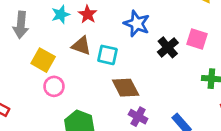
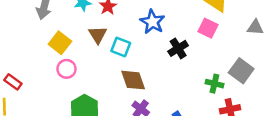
pink square: (197, 39) -> (208, 28), moved
brown triangle: (81, 46) -> (98, 35), turned 30

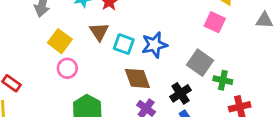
blue star: (152, 22) -> (154, 45), moved, turned 30
black cross: (178, 48) -> (181, 93), moved
gray square: (241, 71) -> (200, 63), moved

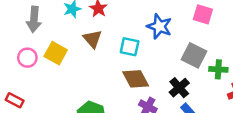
cyan square: (124, 44) -> (130, 47), moved
blue star: (154, 45) -> (159, 26), moved, turned -30
pink circle: (67, 68) -> (27, 58), moved

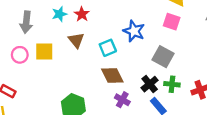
cyan square: (130, 47) -> (108, 48), turned -36
yellow square: (56, 53) -> (44, 52), turned -30
green cross: (218, 69) -> (172, 84), moved

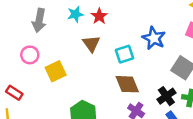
yellow square: (44, 52) -> (56, 71), moved, turned -30

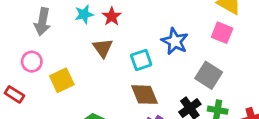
red rectangle: (14, 93) -> (14, 94), moved

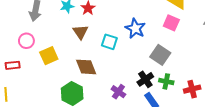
cyan square: (141, 60) -> (109, 42), turned 35
red rectangle: (14, 94) -> (13, 65), turned -40
brown diamond: (145, 95) -> (86, 67), moved

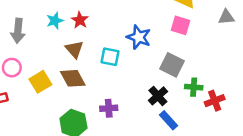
brown diamond: (86, 67) -> (73, 78), moved
green cross: (166, 81) -> (194, 87), moved
purple cross: (118, 92) -> (109, 108), moved, turned -32

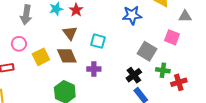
gray triangle: (226, 17) -> (185, 16), moved
pink square: (180, 25) -> (172, 37), moved
blue star: (139, 37) -> (132, 15), moved, turned -30
purple cross: (109, 108) -> (94, 69), moved

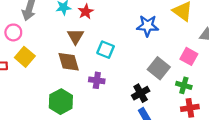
pink circle: (19, 44) -> (13, 32), moved
yellow square: (41, 57) -> (25, 57), moved, turned -30
green cross: (163, 70) -> (184, 85), moved

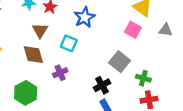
blue star: (148, 26) -> (84, 17), moved, turned -30
pink square: (189, 56) -> (133, 30), moved
purple cross: (97, 80) -> (60, 73), turned -32

